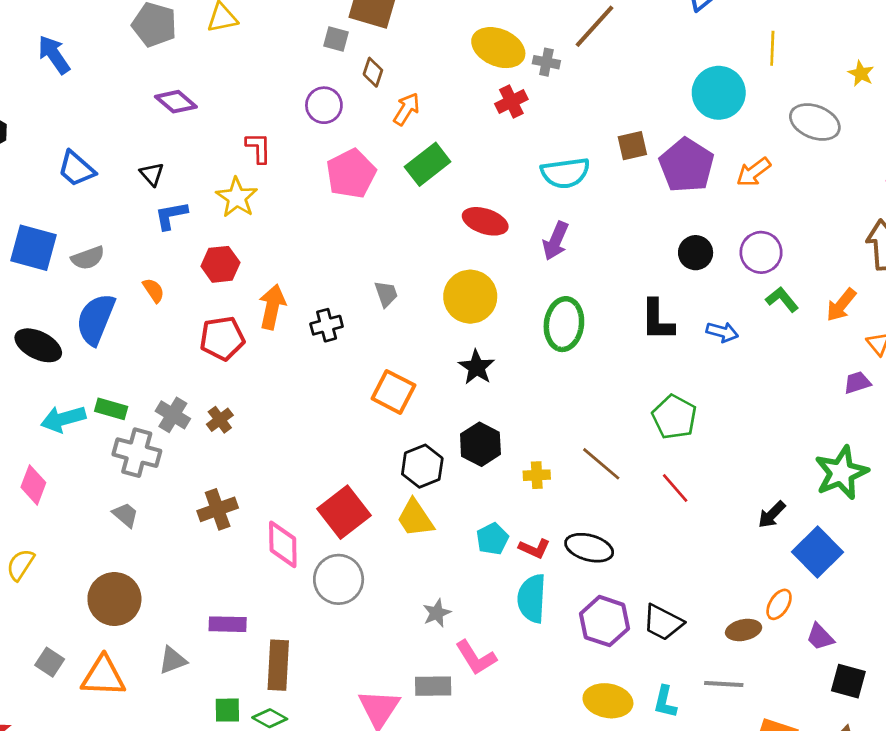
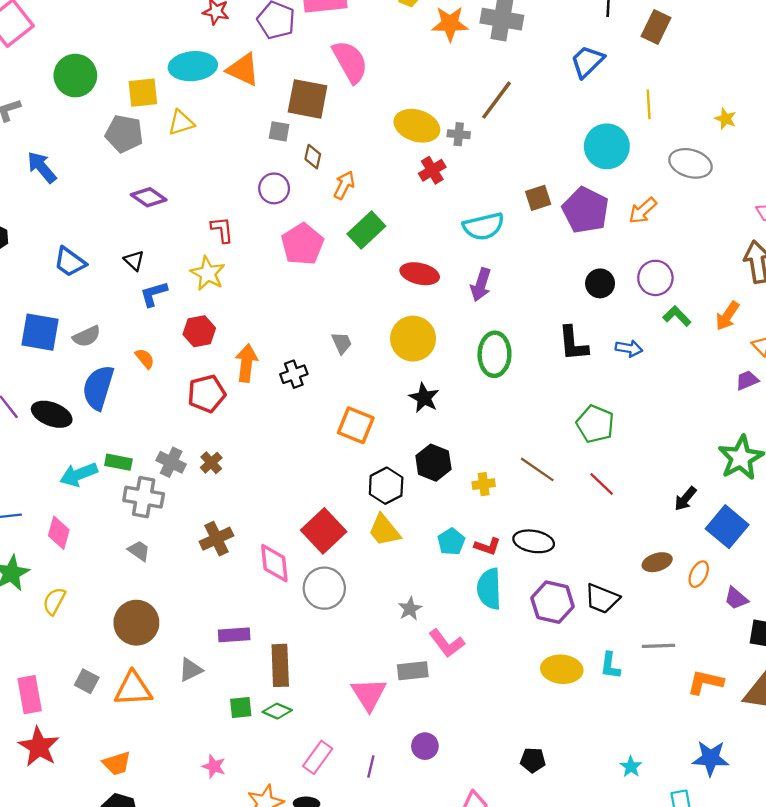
brown ellipse: (744, 630) -> (657, 562), moved

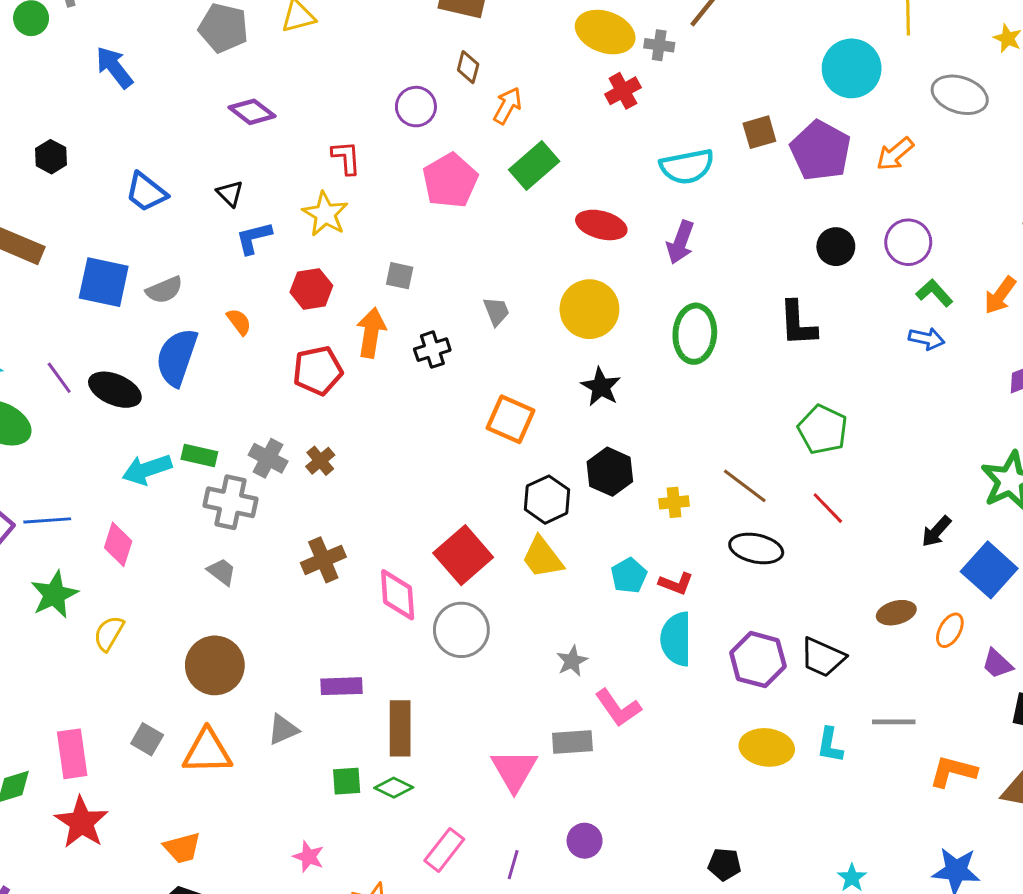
gray square: (279, 131) -> (400, 276), moved
blue arrow: (629, 348) -> (927, 339), moved
black ellipse: (534, 541) -> (756, 548), moved

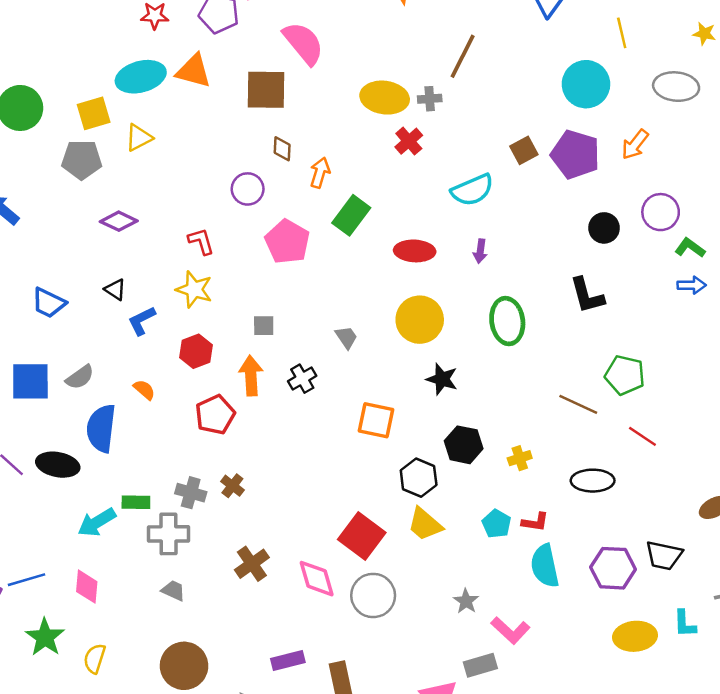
purple arrow: (680, 242) -> (480, 251), size x0.7
brown line: (745, 486) -> (578, 404), moved

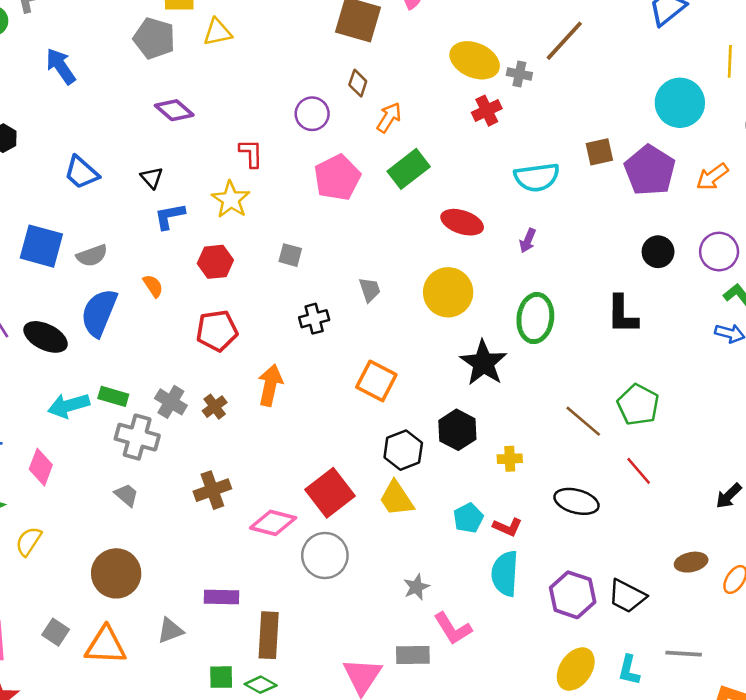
orange arrow: (251, 376) -> (270, 385), moved
black star: (442, 379) -> (484, 363), moved, size x1.4
pink diamond: (317, 579) -> (273, 523), turned -75
yellow ellipse: (635, 636) -> (576, 669), turned -66

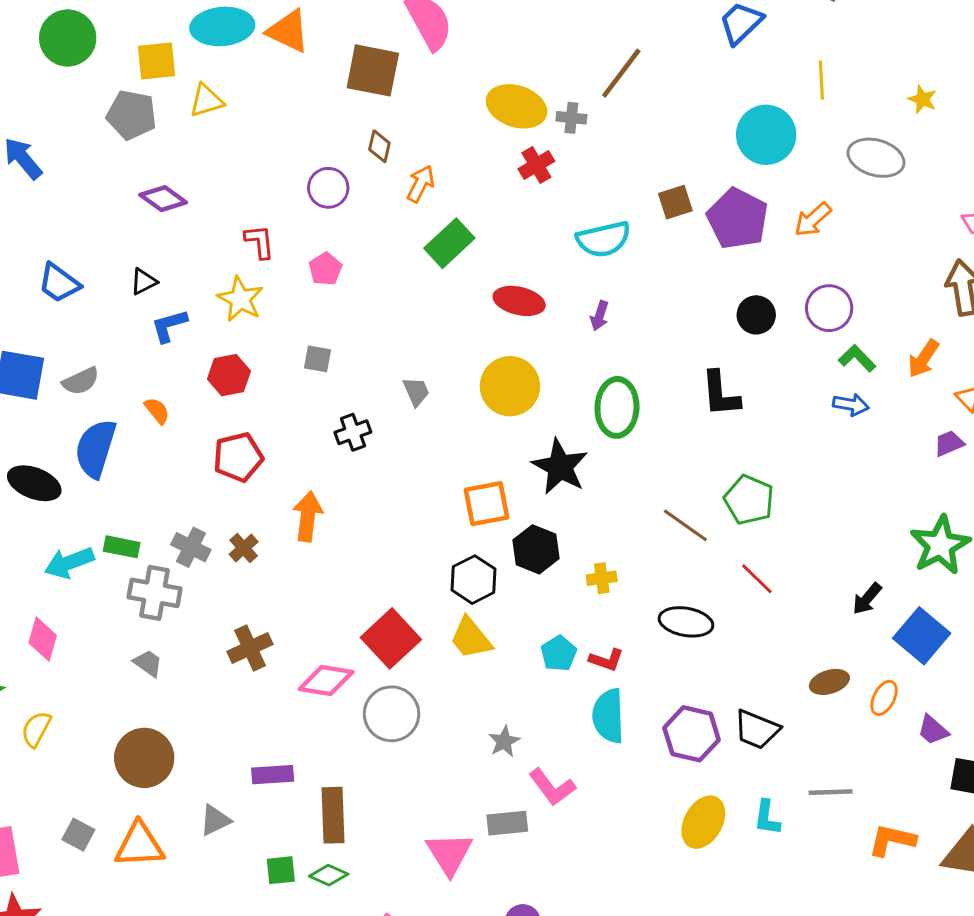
black triangle: (152, 178) -> (144, 282), turned 50
pink pentagon: (337, 178) -> (325, 269), moved, size x0.6
orange square: (376, 381) -> (486, 504), moved, turned -33

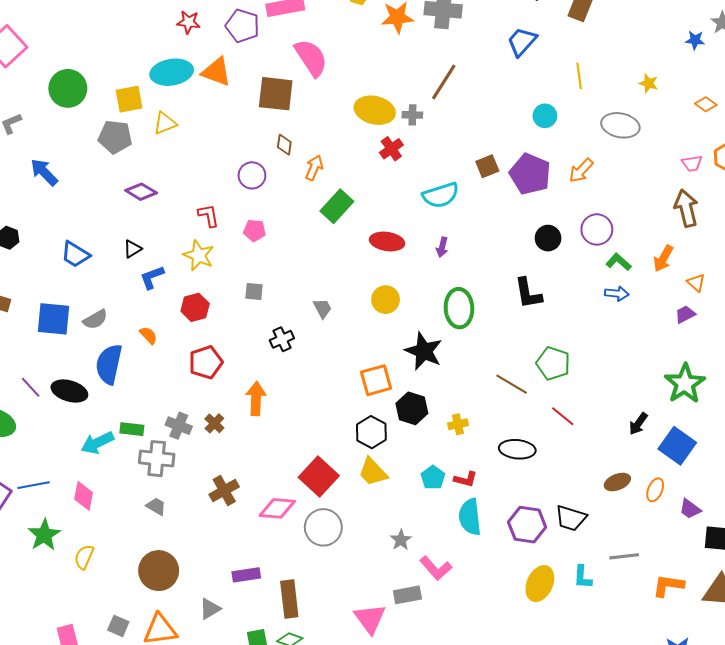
cyan circle: (766, 135) -> (545, 116), size x0.6
pink pentagon: (325, 269) -> (254, 230), turned -30
yellow circle: (510, 386) -> (386, 300), size x0.7

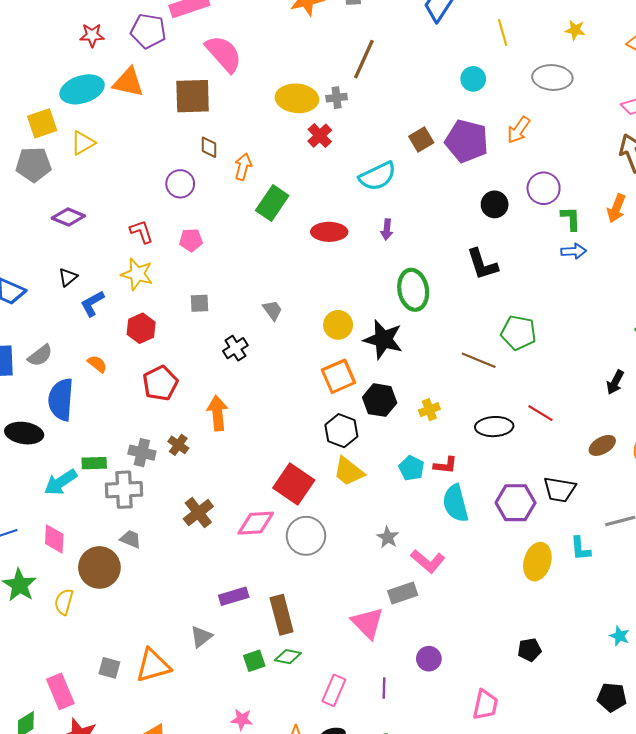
green L-shape: (619, 262) -> (571, 218), turned 55
yellow circle: (386, 300) -> (338, 325), moved
red line: (563, 416) -> (540, 413), moved
brown circle: (159, 571) -> (99, 567), moved

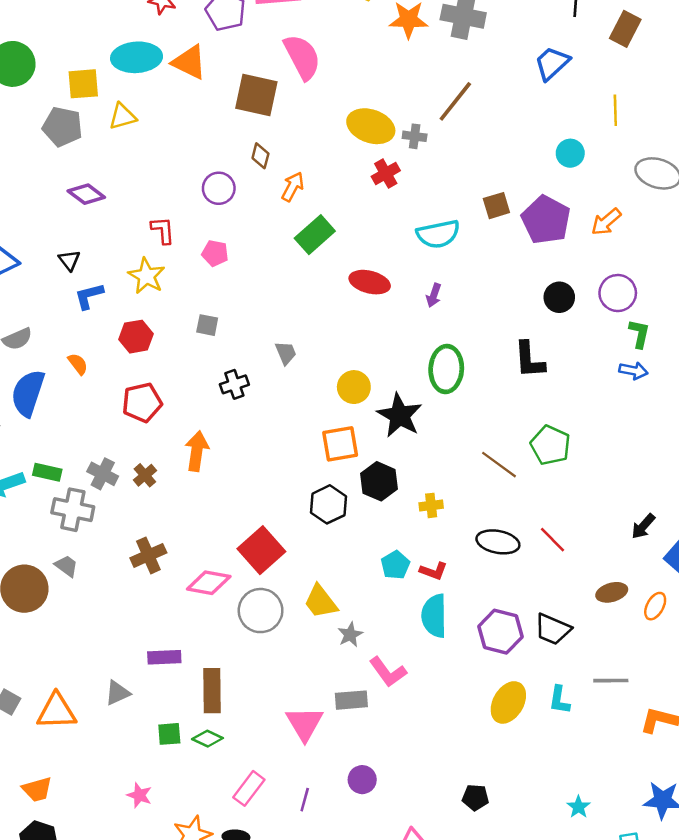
black triangle: (68, 277) -> (69, 260), turned -42
yellow trapezoid: (349, 471) -> (321, 602), moved

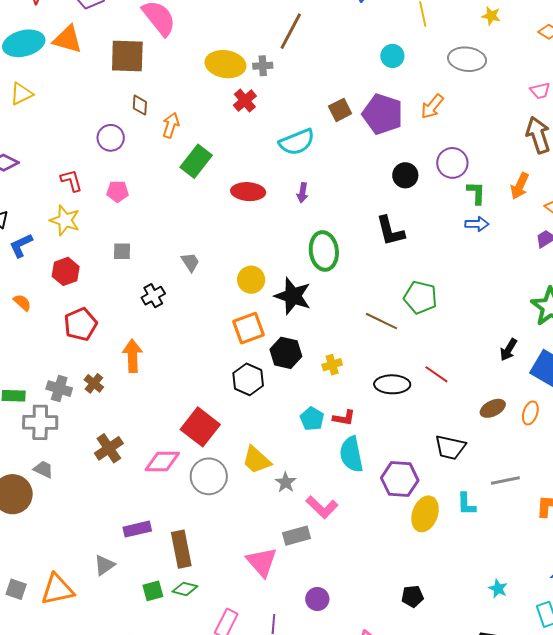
purple hexagon: (500, 632) -> (400, 479), moved

